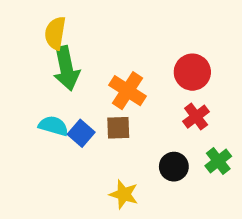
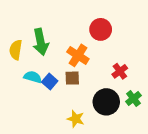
yellow semicircle: (55, 33) -> (16, 50), moved
red circle: (192, 72) -> (101, 29), moved
black circle: (174, 167) -> (106, 102), size x1.5

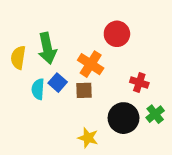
red cross: (120, 71) -> (139, 83), turned -35
cyan semicircle: (33, 77) -> (38, 89), turned -102
blue square: (50, 81) -> (58, 83), moved

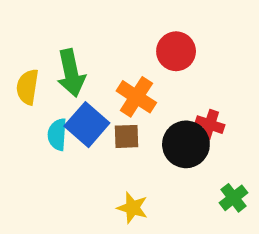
blue square: (58, 83) -> (87, 125), size x1.5
green cross: (155, 114) -> (233, 198), moved
black circle: (124, 118) -> (186, 144), moved

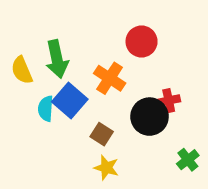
yellow semicircle: (27, 87) -> (22, 70), turned -32
red cross: (210, 125) -> (169, 101), turned -30
brown square: (127, 136) -> (102, 134), moved, turned 35

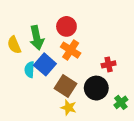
red circle: (142, 42) -> (66, 26), moved
black circle: (150, 117) -> (96, 88), moved
brown square: (102, 134) -> (65, 86), size x1.5

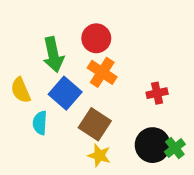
yellow semicircle: (14, 45) -> (21, 90), moved
cyan semicircle: (30, 70) -> (40, 123), moved
black circle: (96, 88) -> (153, 145), moved

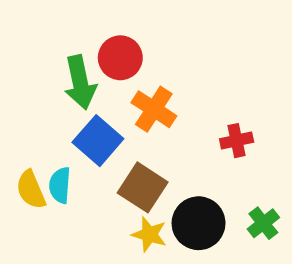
red circle: (96, 38) -> (120, 58), moved
yellow semicircle: (21, 90) -> (31, 190), moved
black circle: (153, 145) -> (199, 223), moved

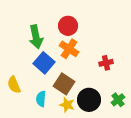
red circle: (120, 58) -> (68, 26), moved
cyan semicircle: (60, 185) -> (41, 99), moved

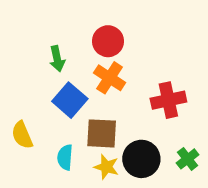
green arrow: (36, 37) -> (57, 59), size x0.7
red cross: (106, 63) -> (168, 100), size x1.5
brown square: (64, 84) -> (102, 133), turned -30

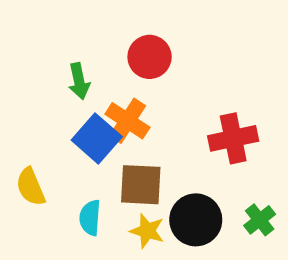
orange cross: (110, 78) -> (127, 121), moved

